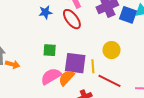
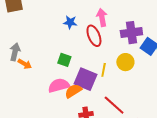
yellow circle: (111, 50) -> (125, 62), moved
yellow line: (93, 66) -> (104, 70), moved

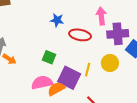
pink arrow: (102, 17) -> (101, 16), moved
red ellipse: (94, 36) -> (80, 35), turned -60

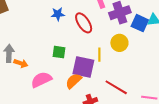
red ellipse: (80, 35) -> (84, 23), turned 60
pink semicircle: (42, 83) -> (41, 80), moved

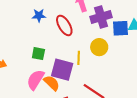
blue square: (140, 23) -> (120, 28), turned -30
pink semicircle: (41, 80) -> (35, 80), moved, turned -35
orange semicircle: (74, 81) -> (52, 83), turned 84

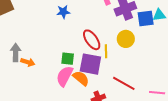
red ellipse: (64, 25) -> (92, 40), moved
green square: (38, 54) -> (68, 59), moved

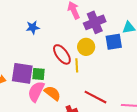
blue square: (146, 19) -> (114, 42), moved
yellow circle: (126, 39) -> (86, 47), moved
purple square: (90, 64) -> (22, 73), moved

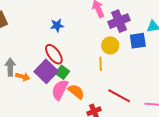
red ellipse: (62, 54) -> (54, 54), moved
purple square: (22, 73) -> (46, 71), turned 35
green square: (39, 74) -> (62, 72), turned 32

